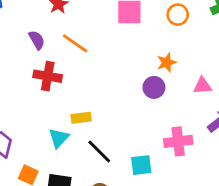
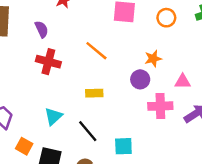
orange line: (75, 43) -> (96, 51), moved
yellow rectangle: (81, 118) -> (94, 93), moved
pink cross: (178, 141) -> (160, 106), moved

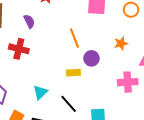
orange line: (96, 51) -> (74, 38), turned 30
red cross: (48, 62) -> (19, 49), moved
purple circle: (140, 79) -> (91, 58), moved

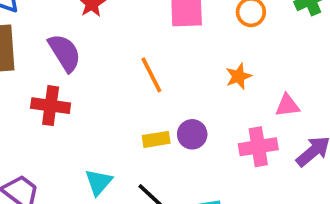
purple semicircle: (29, 21) -> (65, 53), size x1.5
purple circle: (91, 58) -> (192, 134), moved

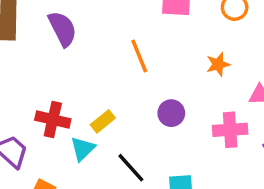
red cross: (51, 106) -> (53, 120), moved
yellow rectangle: (156, 139) -> (103, 121), moved, turned -35

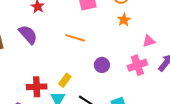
orange line: (139, 56) -> (75, 38), turned -36
orange star: (218, 64) -> (124, 20), moved

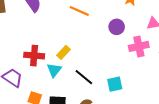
purple circle: (102, 65) -> (117, 27), moved

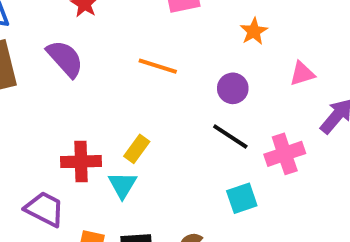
pink cross: (139, 46) -> (285, 154), moved
black line: (84, 77) -> (230, 136), moved

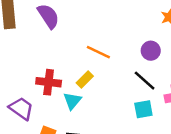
orange line: (158, 66) -> (98, 52), moved
cyan square: (242, 198) -> (143, 109), moved

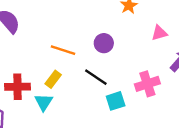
purple circle: (151, 51) -> (104, 43), moved
black line: (145, 81) -> (96, 77), moved

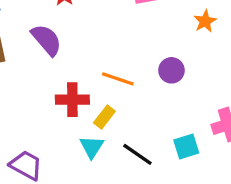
black line: (96, 77) -> (137, 154), moved
red cross: (18, 87) -> (72, 100), moved

